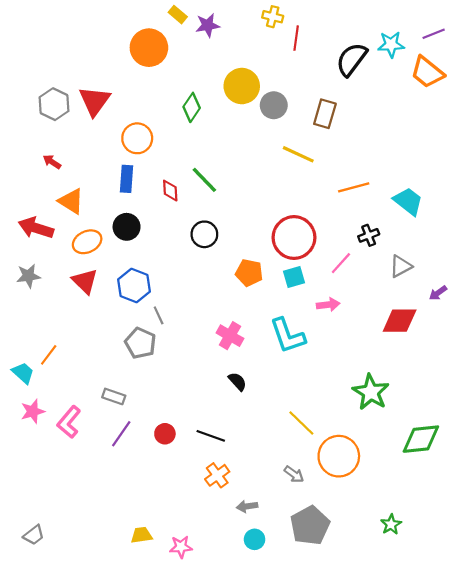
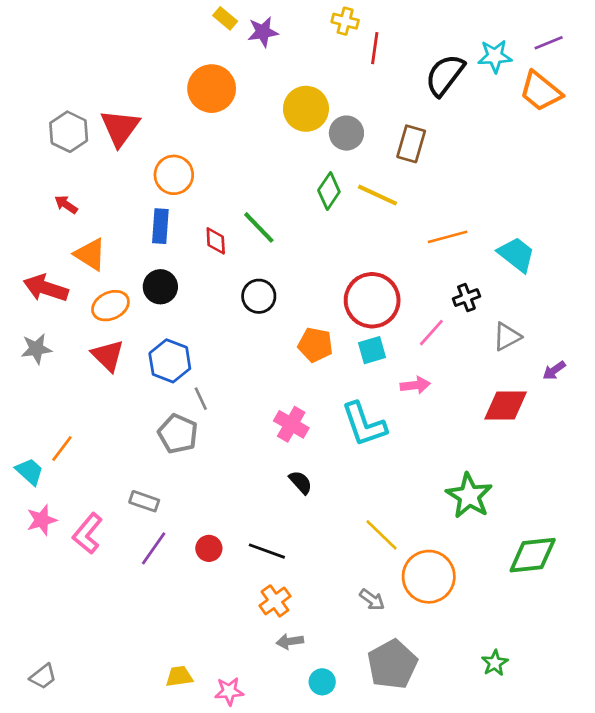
orange circle: (149, 48) -> (212, 89), moved
green diamond: (192, 107) -> (329, 191), moved
gray arrow: (247, 506) -> (290, 641), moved

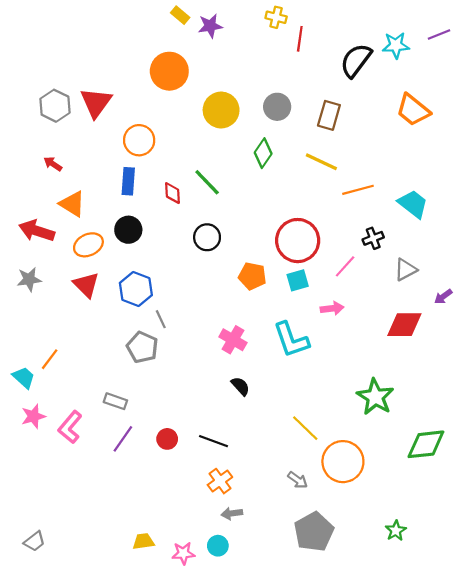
orange trapezoid: (541, 91) -> (413, 110), moved
yellow circle: (306, 109) -> (221, 110), moved
yellow line: (377, 195) -> (321, 162), moved
cyan circle: (322, 682) -> (218, 546), moved

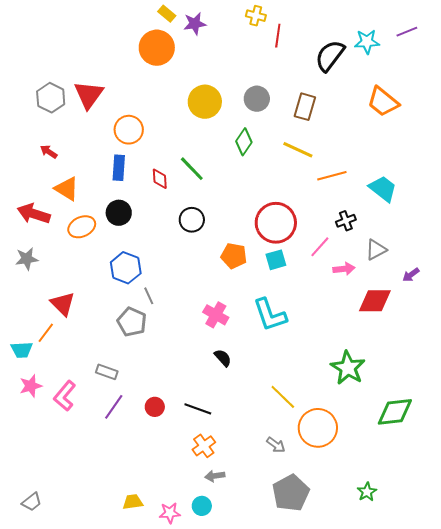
orange circle: (169, 71) -> (157, 48), moved
red triangle: (86, 285) -> (63, 304), moved
pink arrow: (332, 308) -> (344, 269), moved
cyan trapezoid: (24, 377) -> (22, 350), turned 135

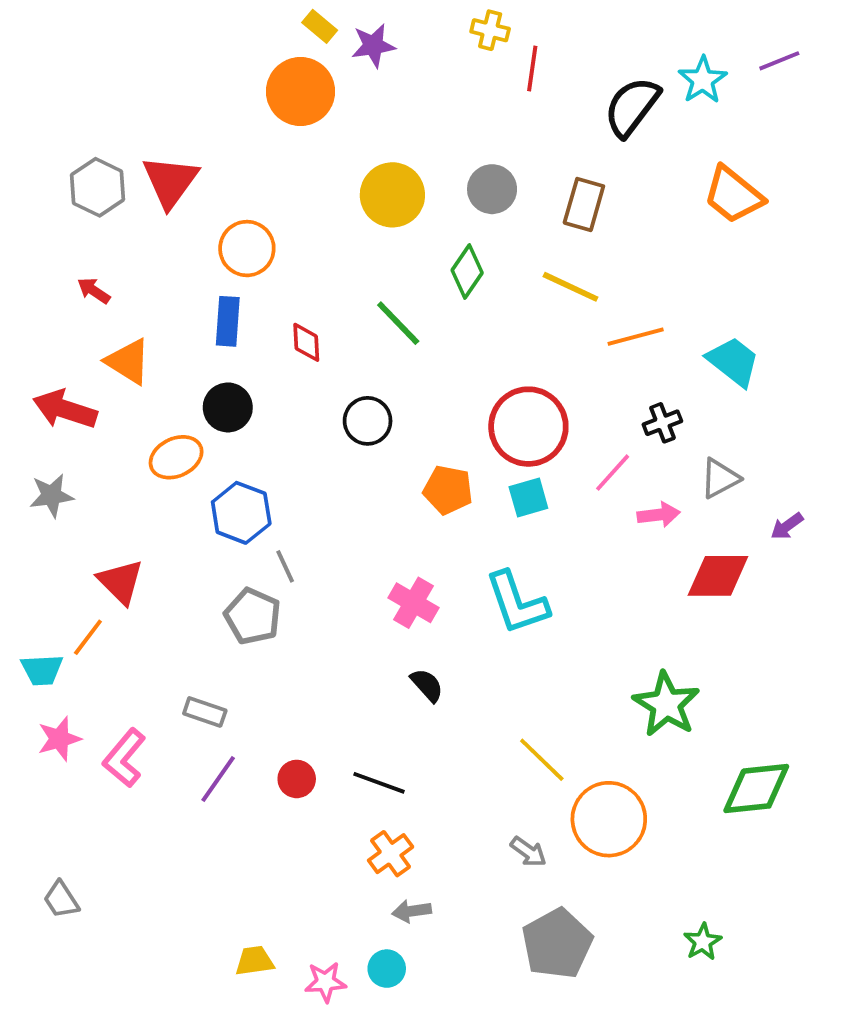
cyan star: (367, 42) -> (703, 80), turned -30
green line: (192, 169) -> (398, 323), moved
orange ellipse: (82, 227) -> (176, 457), moved
gray trapezoid: (32, 502) -> (61, 900), moved, turned 95

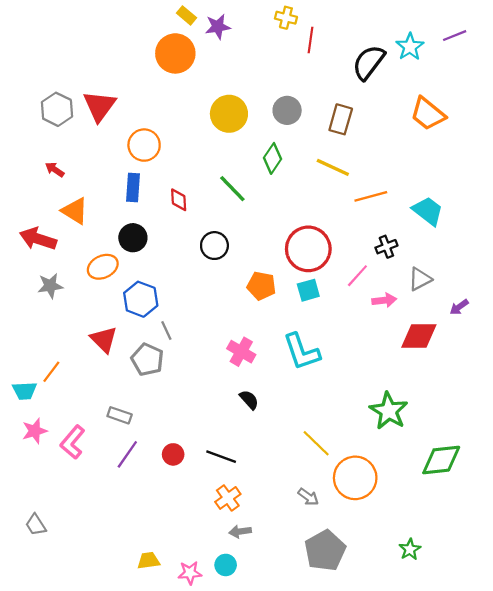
gray star: (52, 496) -> (50, 286), moved
red triangle: (121, 582) -> (104, 339), moved

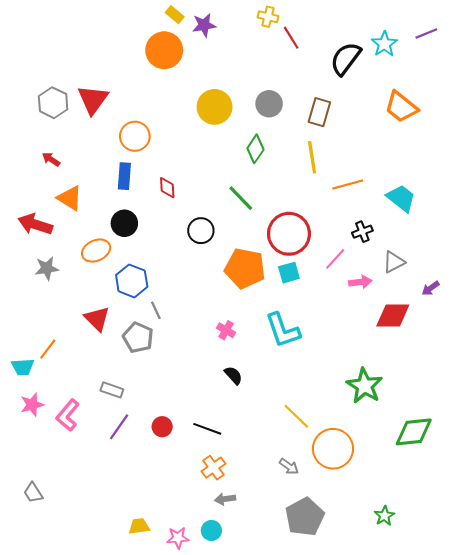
red line: (310, 40) -> (291, 38), turned -40
yellow line: (333, 167) -> (312, 157), turned 56
green line: (232, 189) -> (241, 198), moved
orange pentagon: (261, 286) -> (245, 268), size x1.5
pink cross: (241, 352) -> (226, 330), size x0.7

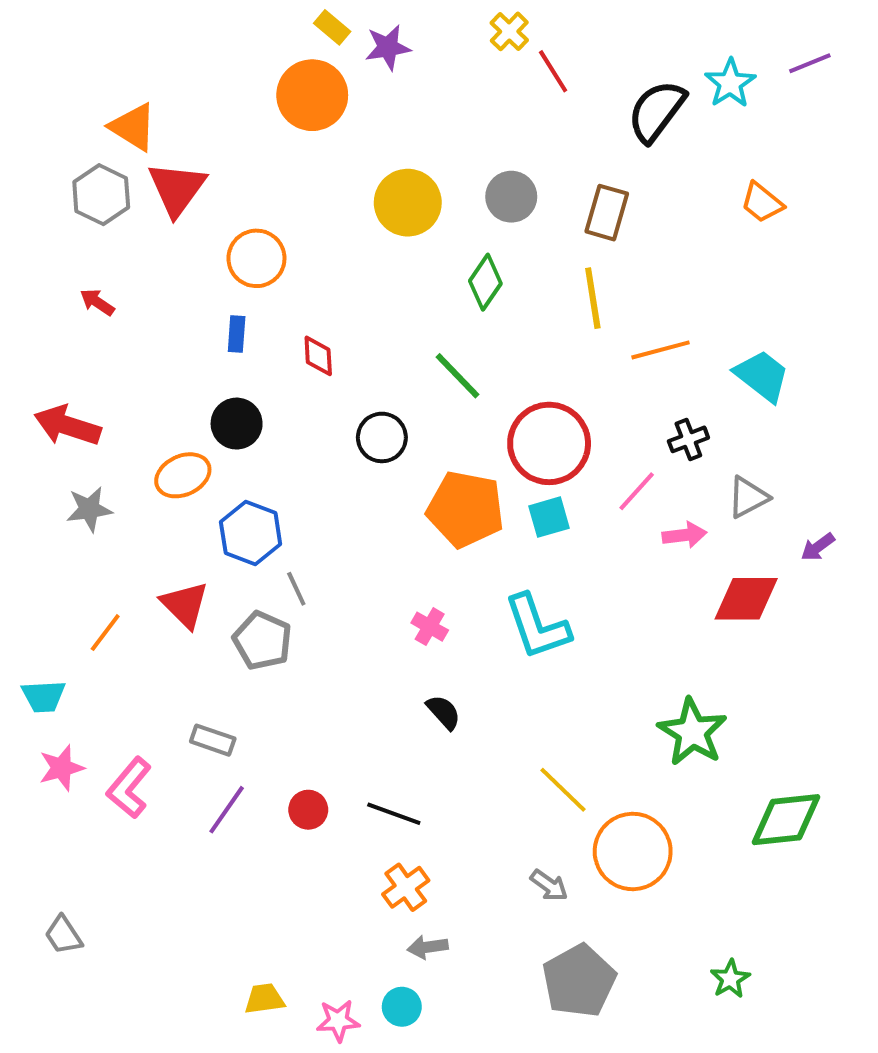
yellow cross: (268, 17) -> (509, 31), turned 30
orange trapezoid: (401, 107) -> (762, 203), size x0.7
blue rectangle: (124, 176) -> (237, 334), size x0.7
orange triangle: (70, 198) -> (133, 127), moved
orange line: (48, 349) -> (105, 633), moved

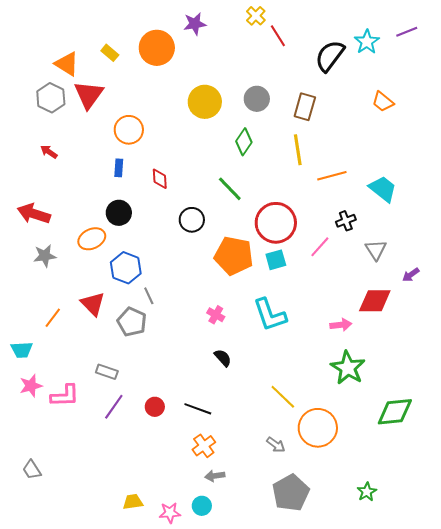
yellow rectangle: (332, 27) -> (110, 53), moved
gray triangle: (748, 497) -> (376, 250), turned -35
pink arrow: (684, 535) -> (341, 325), moved
pink L-shape: (129, 788) -> (65, 396), turned -132

